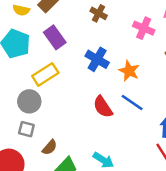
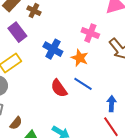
brown cross: (99, 13) -> (34, 11), moved
pink cross: (144, 28) -> (90, 33), moved

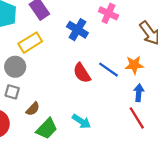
pink cross: (90, 33) -> (108, 13), moved
orange star: (80, 58) -> (134, 65), moved, turned -30

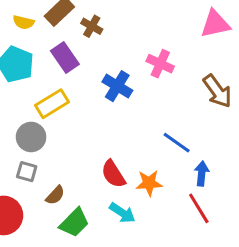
orange star: (134, 65) -> (149, 183), moved
blue line: (109, 70) -> (177, 143), moved
red semicircle: (82, 73) -> (113, 174), moved

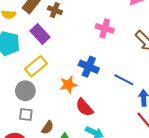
blue cross: (117, 86) -> (89, 67), moved
orange star: (149, 183) -> (68, 85), moved

